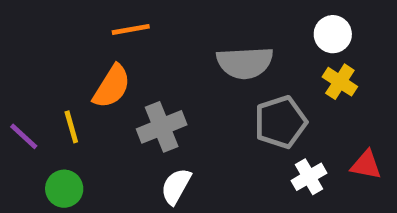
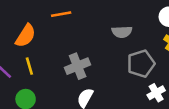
gray semicircle: (245, 63) -> (122, 32), size x0.7
orange semicircle: (112, 86) -> (26, 36), moved

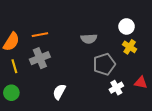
orange line: (61, 14) -> (40, 35), moved
gray cross: (78, 66) -> (40, 58), moved

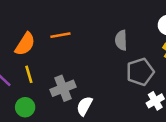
gray semicircle: (89, 39) -> (121, 40), turned 91
gray cross: (40, 58) -> (63, 88), moved

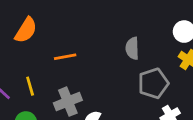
orange line: (60, 35) -> (65, 57), moved
orange semicircle: (25, 44) -> (26, 30), moved

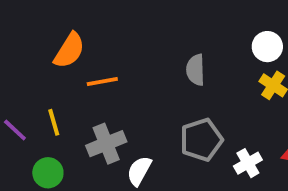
orange semicircle: (26, 30) -> (69, 50), moved
gray pentagon: (153, 83) -> (201, 140), moved

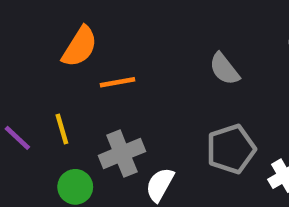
gray semicircle: (196, 70) -> (224, 69), turned -36
green circle: (48, 173) -> (75, 187), moved

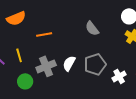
orange semicircle: (80, 47) -> (16, 18), moved, turned 36
white semicircle: (160, 185) -> (69, 63), moved

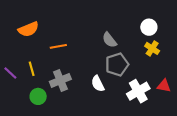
white semicircle: (69, 63) -> (98, 84), moved, turned -56
gray pentagon: (95, 64) -> (117, 64), moved
white cross: (119, 76) -> (138, 91), size x1.5

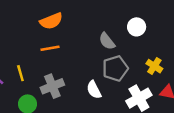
white circle: (149, 27) -> (137, 27), moved
orange semicircle: (28, 29) -> (51, 21), moved
yellow cross: (152, 48) -> (154, 66), moved

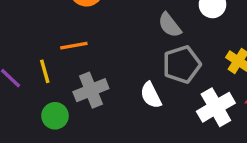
orange line: (50, 48) -> (74, 46), moved

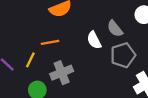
yellow line: (45, 71) -> (30, 60), turned 42
white semicircle: (151, 95) -> (94, 40), moved

